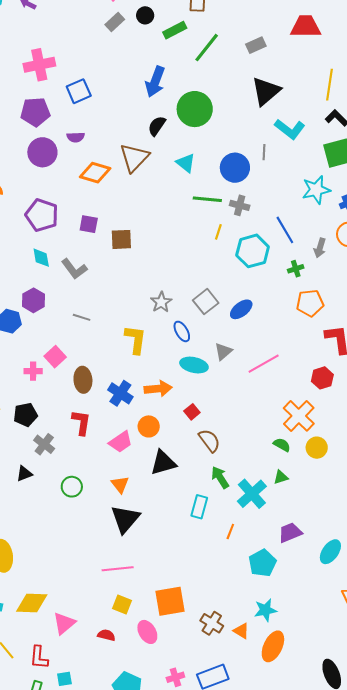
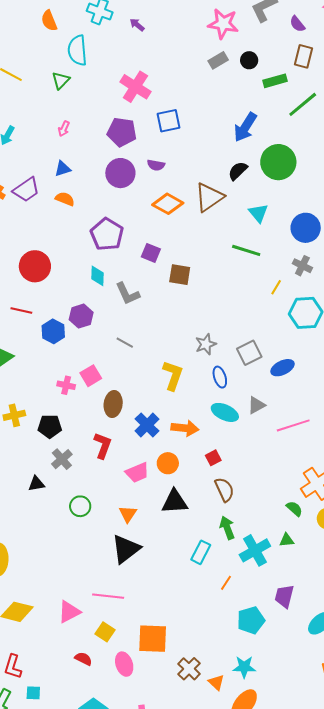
pink cross: (39, 65) -> (135, 87), turned 32
green line: (207, 199) -> (246, 250), moved
purple trapezoid: (290, 533) -> (284, 596), turned -65
pink triangle: (64, 623) -> (69, 612), moved

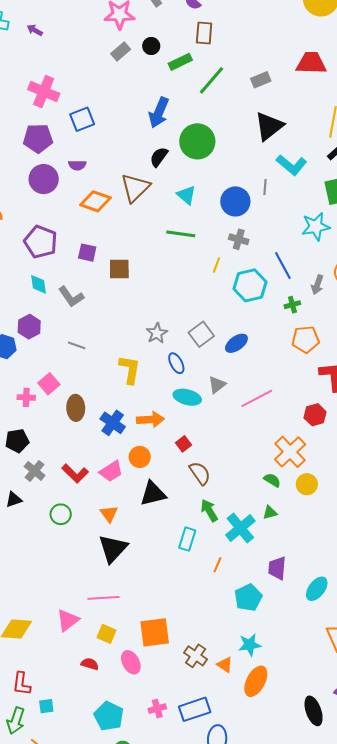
red L-shape: (103, 445) -> (75, 473), moved, turned 124

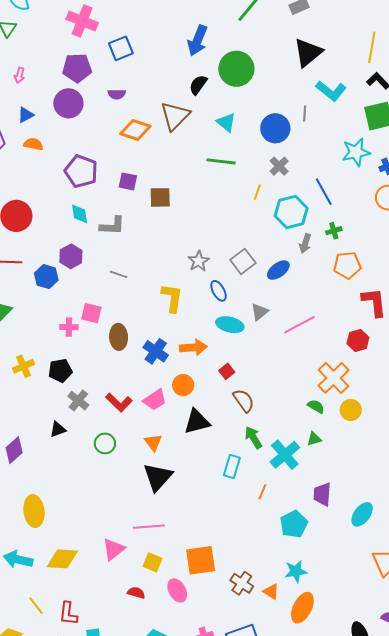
purple circle: (44, 179) -> (68, 103), moved
gray cross: (239, 239) -> (279, 166), turned 30
gray arrow: (317, 285) -> (305, 243), moved
gray L-shape: (71, 297) -> (112, 226), turned -52
pink square: (49, 384) -> (91, 313), turned -35

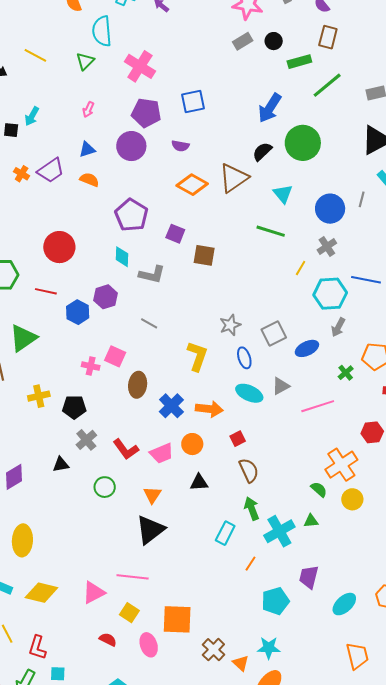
pink cross: (82, 21) -> (140, 66), moved
blue line: (324, 192) -> (366, 280), turned -60
green cross: (334, 231) -> (346, 373), moved, turned -35
black triangle: (197, 422) -> (199, 482), size x0.7

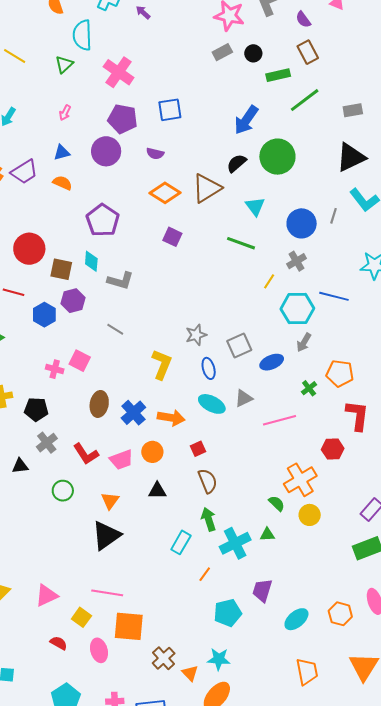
brown rectangle: (328, 37) -> (308, 52), turned -45
purple square: (175, 234) -> (172, 237), moved
brown square: (204, 255) -> (61, 269), moved
brown ellipse: (138, 385) -> (99, 404), moved
pink line: (133, 577) -> (107, 593), moved

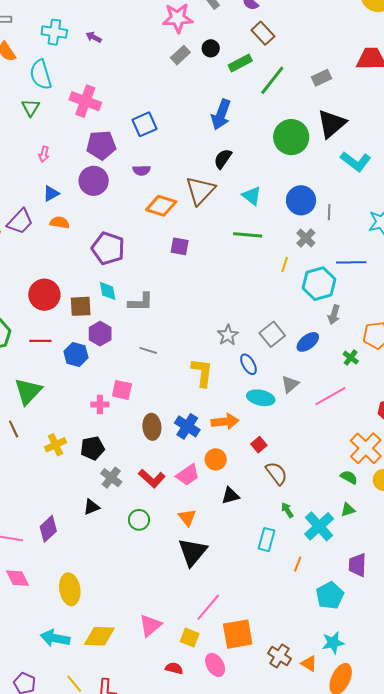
green circle: (277, 157) -> (291, 137), moved
gray line: (334, 216) -> (329, 212), moved
green arrow: (209, 519) -> (287, 510), size x0.7
pink line: (107, 593) -> (208, 607), turned -44

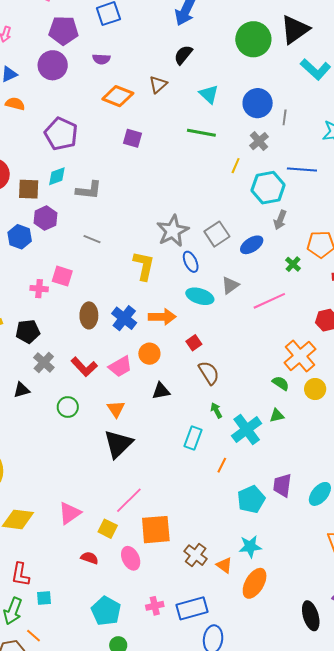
brown triangle: (200, 191) -> (158, 85), size x0.6
cyan diamond: (108, 291) -> (57, 176), turned 75
gray star: (228, 335) -> (173, 231), size x1.5
purple trapezoid: (357, 565) -> (282, 485), moved

